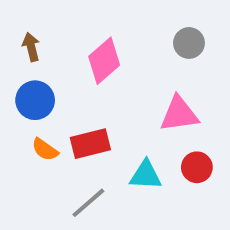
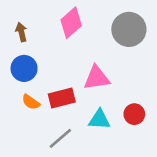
gray circle: (189, 43) -> (129, 29), size x1.6
pink diamond: (104, 61) -> (71, 23), moved
pink triangle: (179, 114) -> (97, 78), moved

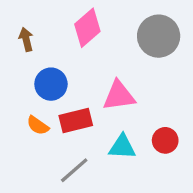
blue circle: (24, 68) -> (51, 84), moved

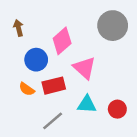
pink diamond: (87, 28) -> (62, 41), moved
pink triangle: (119, 96) -> (84, 68), turned 50
red circle: (165, 140) -> (117, 109), moved

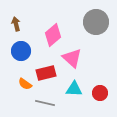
blue circle: (36, 60) -> (21, 51), moved
orange semicircle: (27, 89) -> (25, 84), moved
gray line: (53, 121) -> (45, 103), turned 54

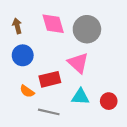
gray circle: (96, 22) -> (87, 29), moved
pink diamond: (53, 35) -> (53, 24), moved, turned -65

